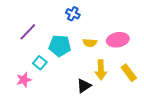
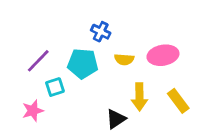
blue cross: (73, 14) -> (101, 32), moved
purple line: (28, 32) -> (38, 61), moved
cyan square: (40, 63) -> (55, 87), turned 32

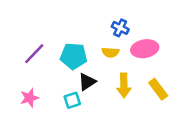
blue cross: (101, 32) -> (120, 28), moved
cyan square: (55, 87) -> (72, 100), moved
black triangle: (116, 119) -> (87, 82), moved

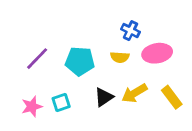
black triangle: (87, 82) -> (104, 97), moved
yellow arrow: (124, 85) -> (134, 93), turned 60
cyan square: (72, 100) -> (61, 103), moved

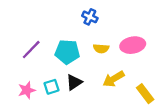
blue cross: (130, 31) -> (90, 17), moved
black triangle: (104, 97) -> (74, 82), moved
yellow rectangle: (172, 97) -> (145, 94), moved

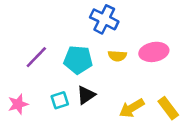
blue cross: (90, 17) -> (104, 19), size x1.5
yellow arrow: (114, 79) -> (132, 108), moved
pink star: (27, 90) -> (18, 104), moved

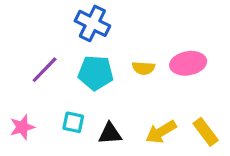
blue cross: (104, 19) -> (92, 23), moved
black triangle: (86, 95) -> (110, 133), moved, turned 30
cyan square: (60, 100) -> (73, 122), turned 30

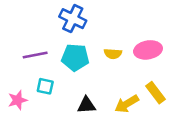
purple line: (45, 70) -> (35, 55), turned 35
cyan square: (73, 122) -> (45, 86), moved
yellow rectangle: (206, 132) -> (155, 93), moved

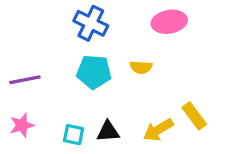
pink ellipse: (148, 50) -> (169, 22), moved
purple line: (35, 55) -> (25, 80), moved
cyan square: (45, 86) -> (74, 135), moved

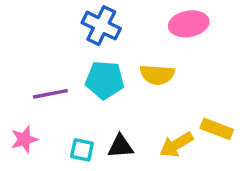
yellow semicircle: (141, 67) -> (157, 75), size x1.4
purple line: (25, 80) -> (50, 94), moved
yellow rectangle: (194, 116) -> (217, 129), turned -32

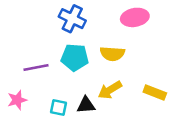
yellow arrow: (176, 145) -> (110, 90), moved

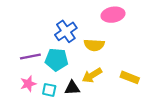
blue cross: (72, 19) -> (66, 31), moved, turned 30
cyan pentagon: (75, 57) -> (56, 60), moved
pink star: (17, 100) -> (28, 84), moved

